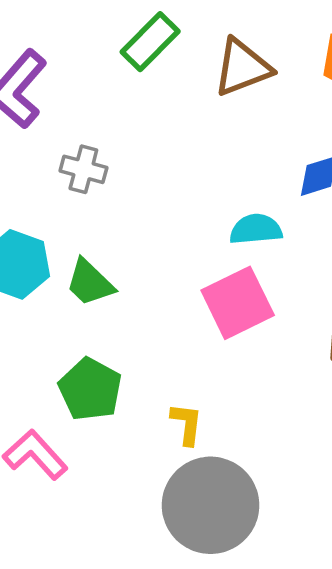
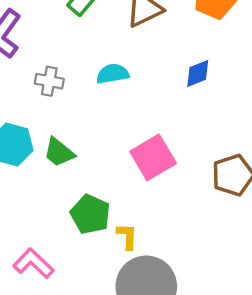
cyan semicircle: (256, 229) -> (113, 74), moved
green pentagon: (90, 389) -> (90, 214), moved

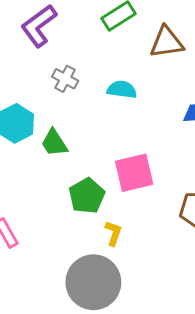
green pentagon: (90, 214) -> (87, 196), moved
yellow L-shape: (127, 236) -> (113, 233), moved

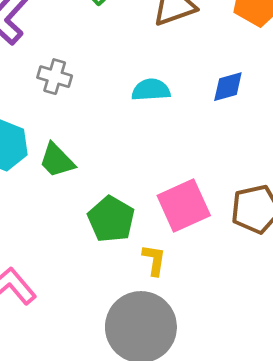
cyan semicircle: (122, 90) -> (151, 90), moved
pink square: (134, 173) -> (184, 206), moved

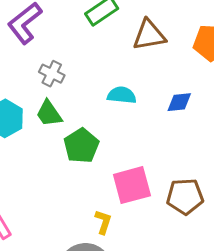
green trapezoid: (57, 160) -> (49, 114), moved
green pentagon: (111, 219) -> (81, 146), moved

